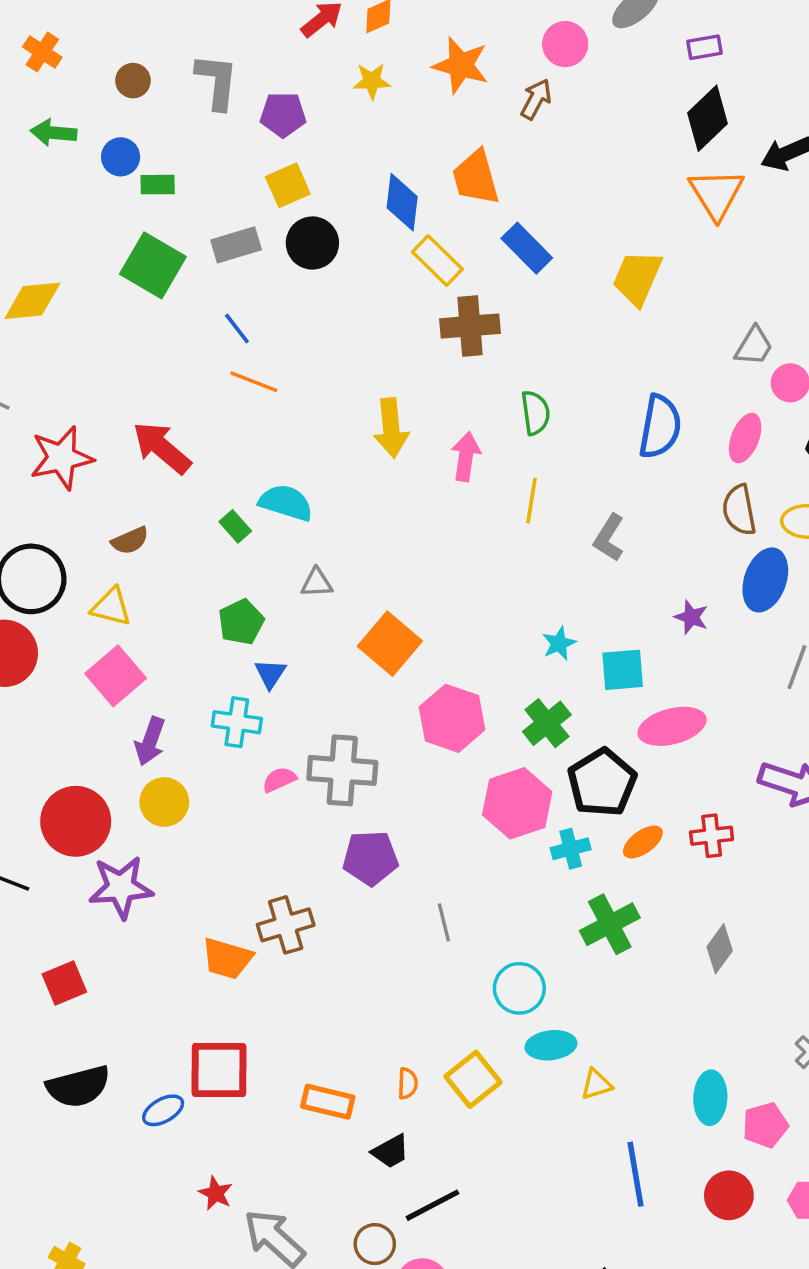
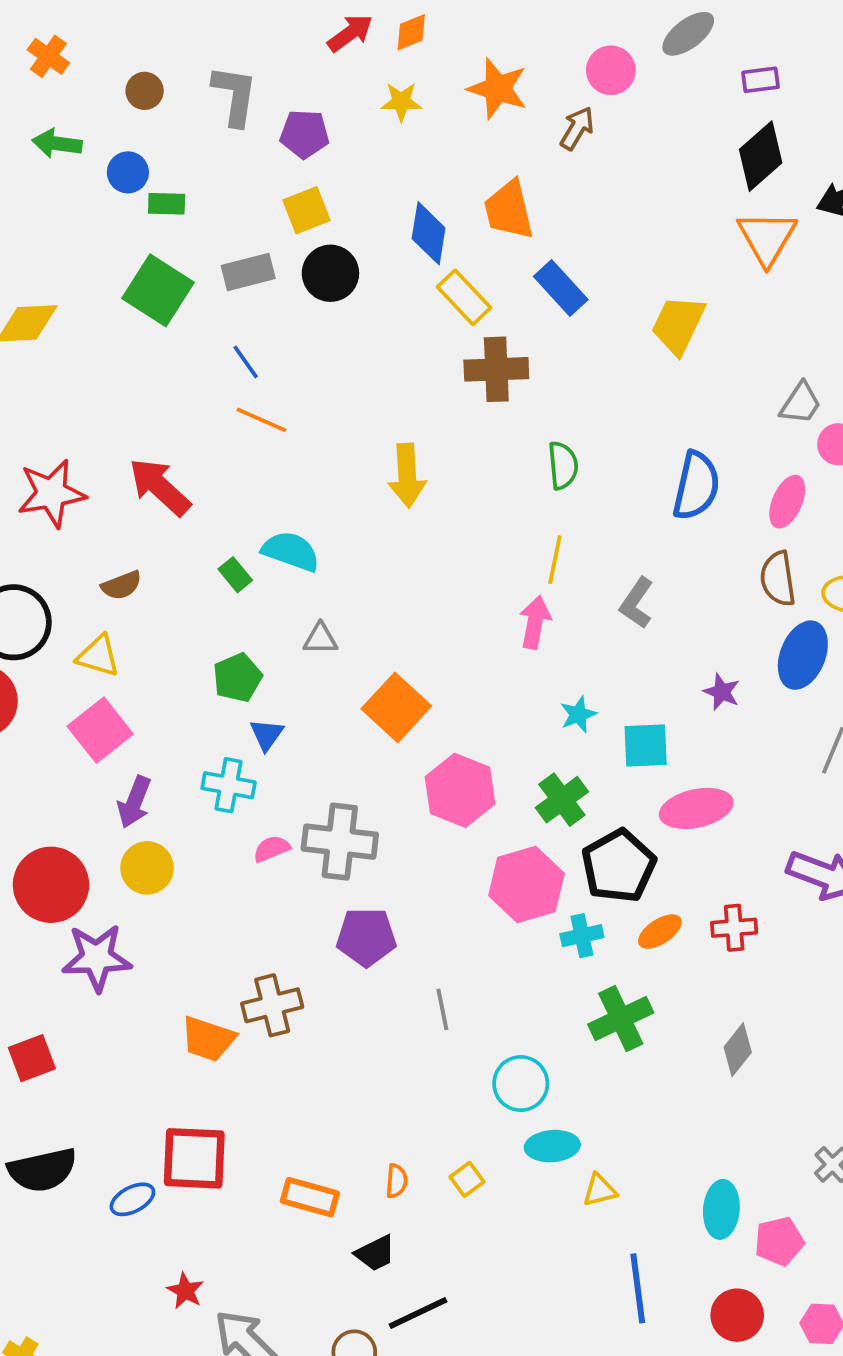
pink arrow: (466, 457) -> (535, 622), moved
yellow square: (473, 1079) -> (467, 1179), size x0.6

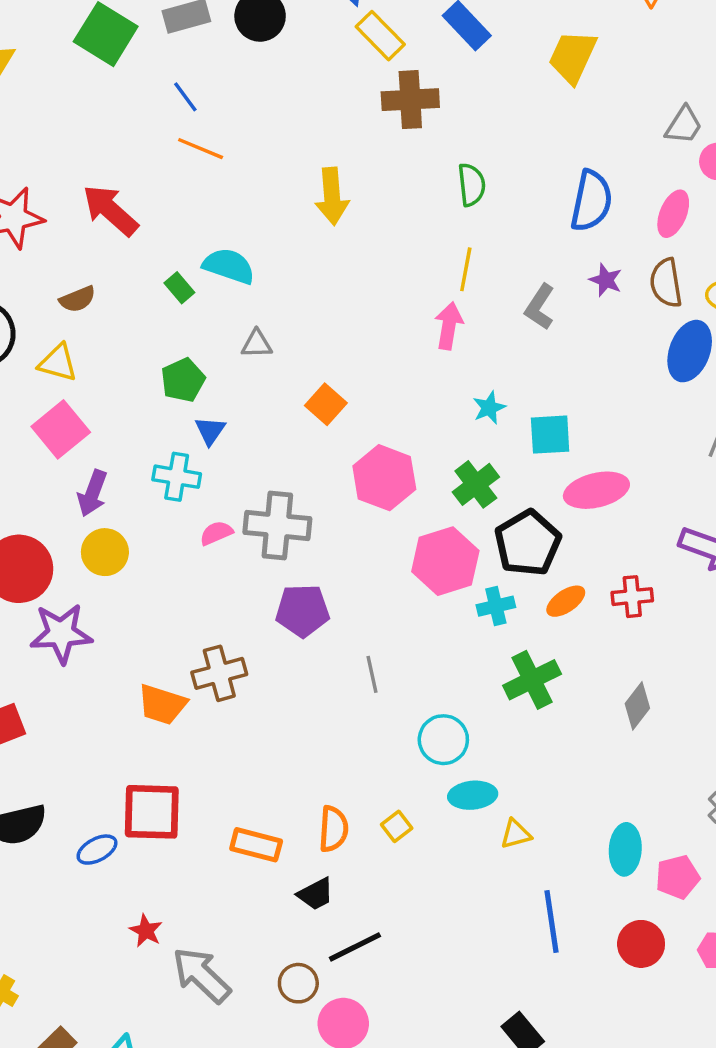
purple star: (722, 692) -> (606, 280), moved
orange square: (396, 707) -> (326, 404), size x0.7
orange semicircle: (396, 1181) -> (333, 829), size x1.5

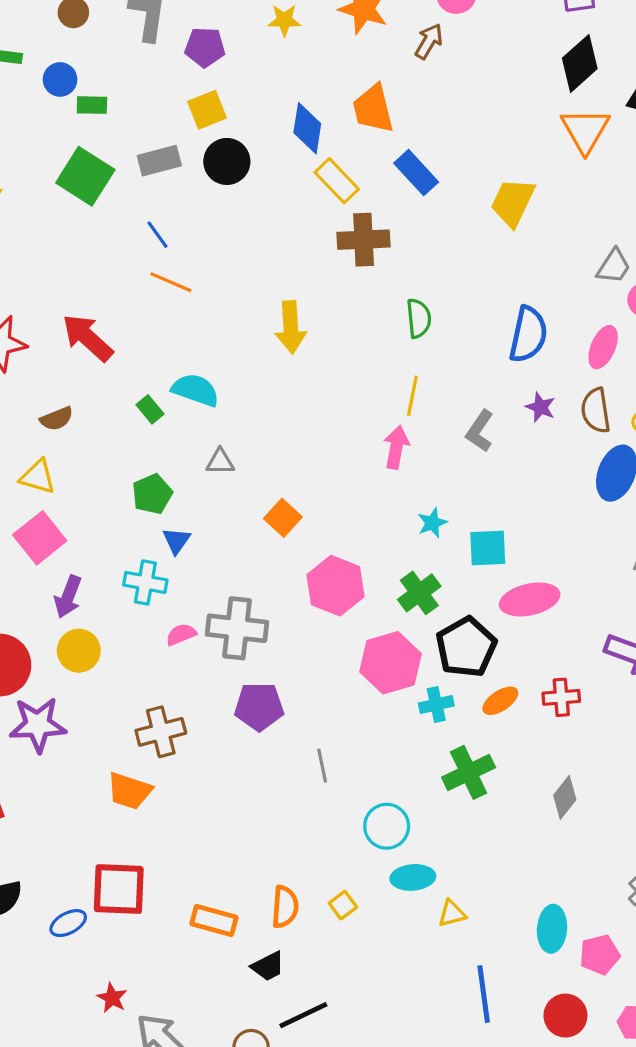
brown cross: (219, 673) -> (161, 732), moved

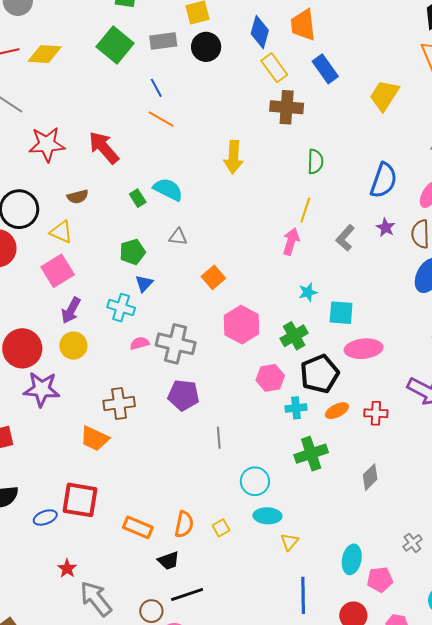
pink hexagon: (390, 663) -> (270, 378), size x0.7
yellow triangle: (452, 913) -> (289, 542), turned -42

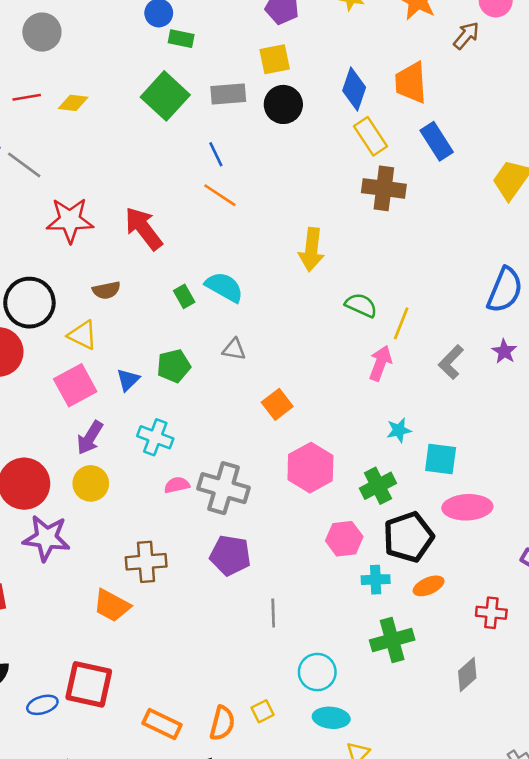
yellow diamond: (45, 54) -> (73, 103), size x0.7
green semicircle: (315, 162) -> (361, 305), moved, turned -70
blue triangle: (144, 283) -> (128, 380), moved
red cross: (376, 413) -> (491, 613), moved
yellow square: (221, 528) -> (263, 711), moved

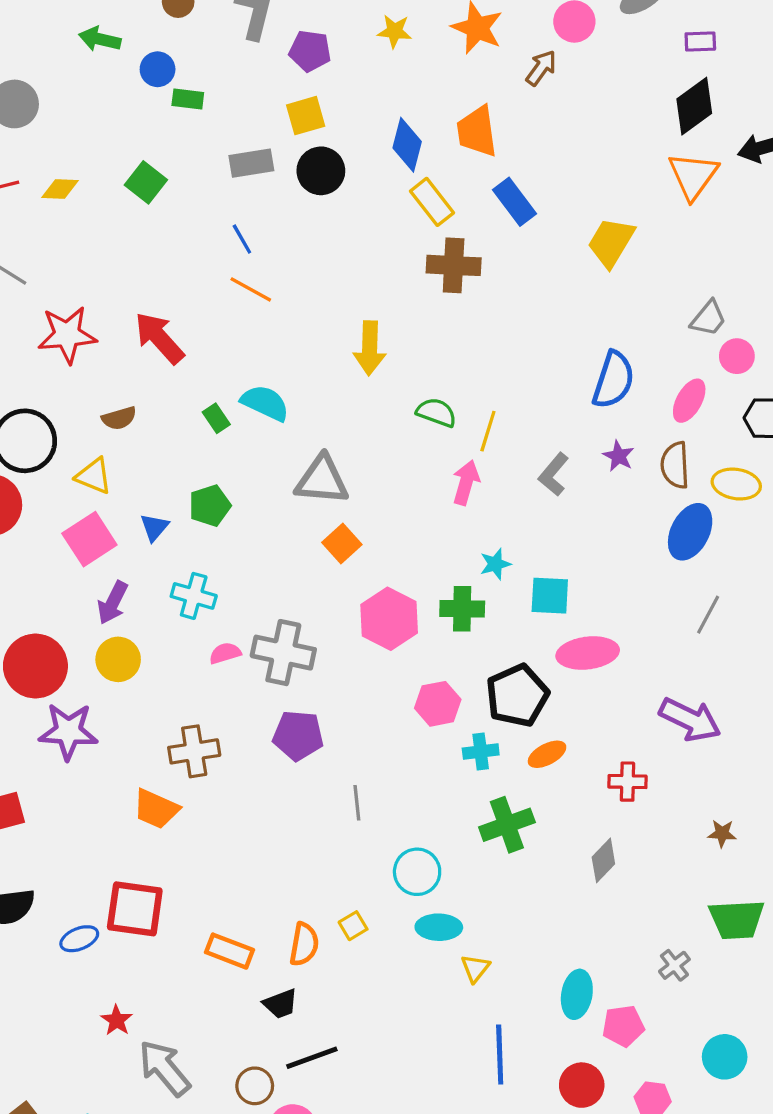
green square: (165, 96) -> (146, 182), moved, size x0.7
gray triangle: (234, 349) -> (322, 480), moved, size x1.8
green cross: (378, 486) -> (462, 609), moved, turned 32

